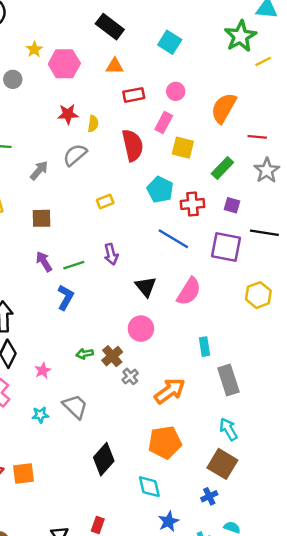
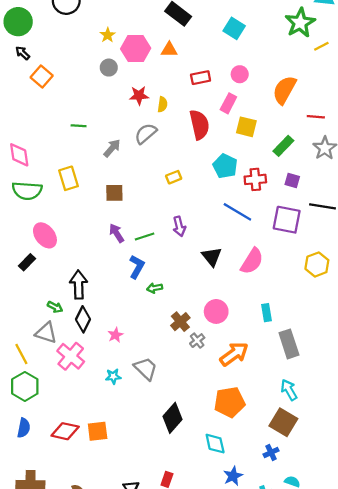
orange triangle: (115, 66) -> (169, 50), moved
gray circle: (13, 79) -> (109, 68), moved
pink circle: (141, 329) -> (216, 311), moved
green arrow: (85, 354) -> (155, 288), moved

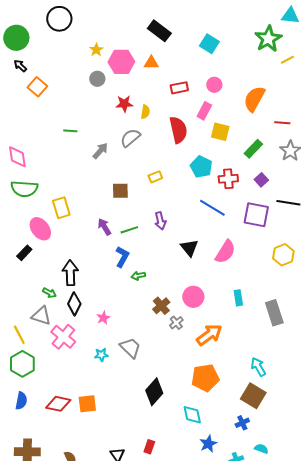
yellow rectangle: (68, 178) -> (61, 208), moved
purple square: (292, 181) -> (261, 180), turned 32
brown square: (114, 193) -> (120, 191), moved
gray rectangle: (289, 344) -> (274, 313), moved

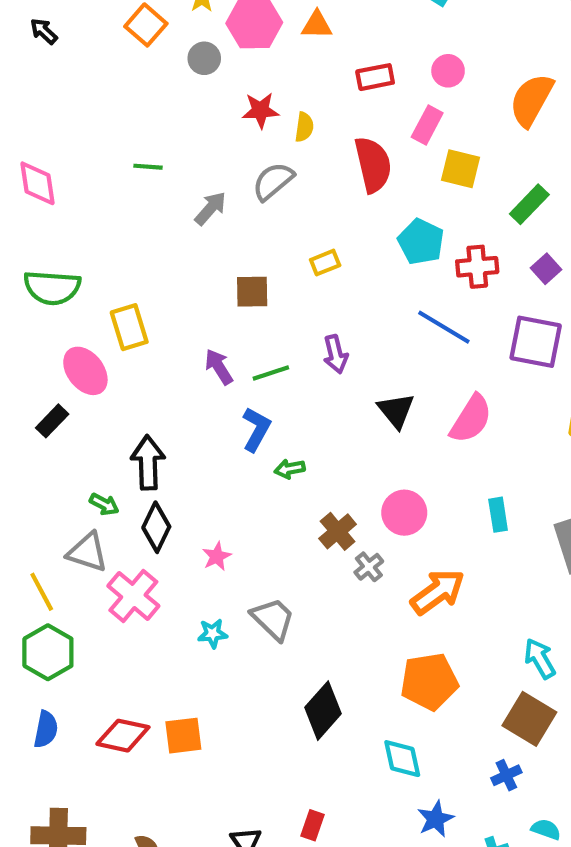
orange square: (37, 87) -> (146, 25), moved
pink diamond: (17, 157) -> (38, 183), moved

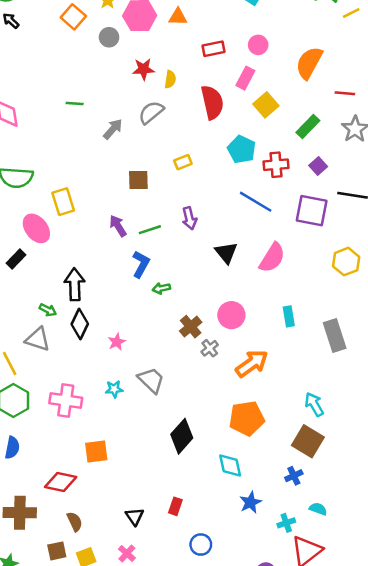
yellow square: (461, 169) -> (266, 105), turned 35
pink cross: (133, 596) -> (66, 401), moved, turned -32
red diamond: (123, 736) -> (61, 482), moved

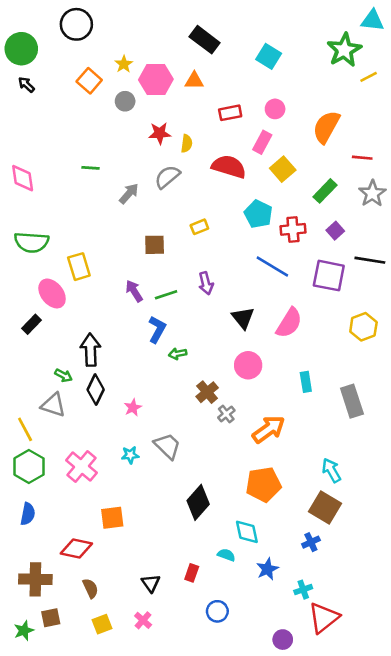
red semicircle: (212, 102) -> (229, 167), turned -60
pink circle: (231, 315) -> (248, 365), moved
pink cross: (66, 401) -> (82, 467), turned 32
cyan semicircle: (318, 509) -> (226, 555), moved
brown square: (57, 551) -> (51, 618), moved

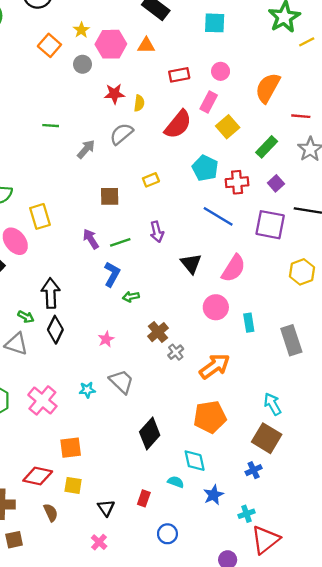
cyan square: (269, 56) -> (215, 23), turned -30
red semicircle: (229, 167) -> (178, 124), turned 112
pink circle: (248, 365) -> (216, 307), moved
pink star: (133, 408) -> (106, 339), moved
yellow square: (102, 624) -> (73, 485), moved, turned 30

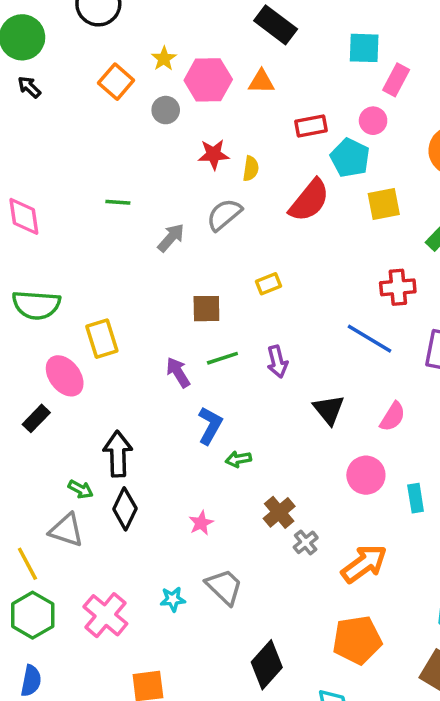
pink rectangle: (209, 102) -> (396, 80), moved
yellow square: (228, 127) -> (384, 204), turned 30
cyan pentagon: (205, 168) -> (350, 158), moved
green line: (120, 242) -> (222, 358), moved
pink semicircle: (234, 268) -> (393, 417), size x0.7

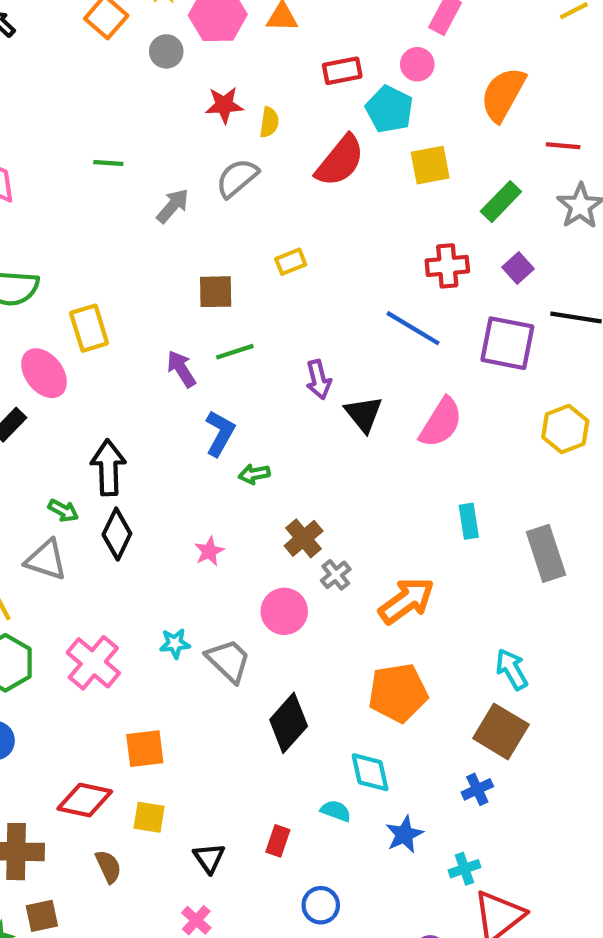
purple arrow: (277, 362) -> (319, 380), moved
pink semicircle: (393, 417) -> (441, 423), size x1.4
pink circle: (366, 475) -> (284, 611), moved
gray trapezoid: (224, 587) -> (228, 661), moved

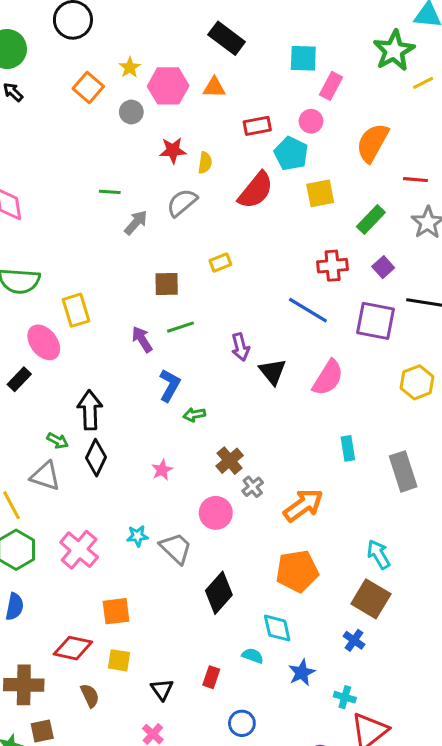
green line: (108, 163) -> (110, 192), moved
blue cross: (477, 789) -> (354, 640), turned -30
cyan cross: (464, 869) -> (345, 697), turned 35

